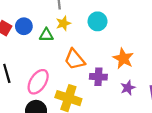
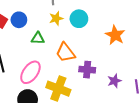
cyan circle: (98, 21) -> (79, 19), moved
green triangle: (46, 35) -> (38, 38), moved
orange star: (123, 58) -> (115, 35), moved

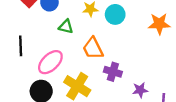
orange star: (115, 35) -> (159, 24), moved, turned 30

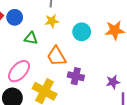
cyan circle: (115, 14) -> (82, 32), moved
purple star: (140, 90) -> (113, 82), moved

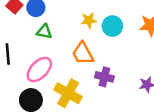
yellow star: (52, 21) -> (89, 20), moved
green triangle: (31, 38) -> (44, 32), moved

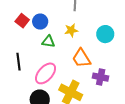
yellow star: (89, 20) -> (71, 30), moved

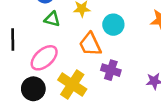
cyan circle: (105, 34) -> (113, 25), moved

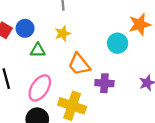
cyan circle: (113, 25) -> (118, 43), moved

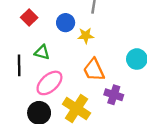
blue circle: (25, 28) -> (66, 23), moved
green triangle: (38, 50) -> (42, 52), moved

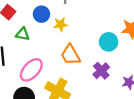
green triangle: (42, 52) -> (23, 34), moved
purple cross: (114, 95) -> (101, 71), moved, turned 35

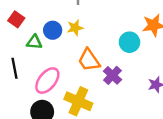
blue circle: (41, 14) -> (53, 30), moved
purple cross: (101, 71) -> (112, 75), moved

